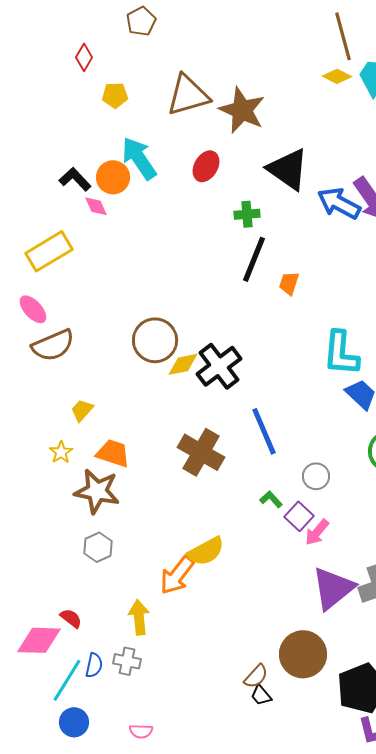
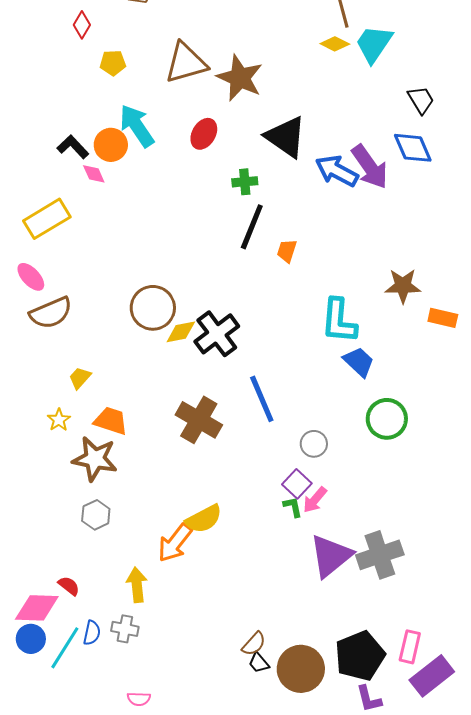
green L-shape: (271, 499) -> (293, 507), moved, turned 30
brown circle: (303, 654) -> (301, 669), moved
blue circle: (74, 722) -> (31, 639), moved

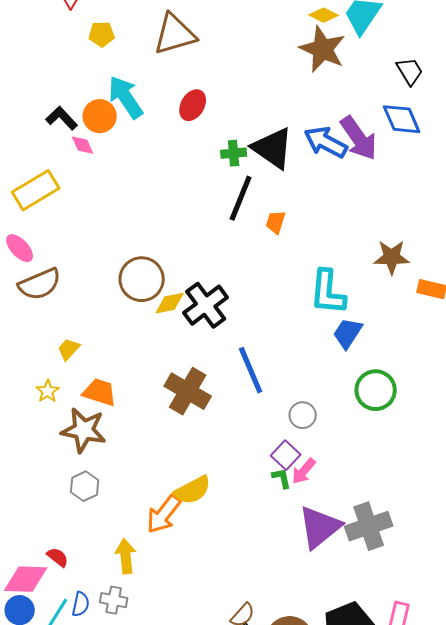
brown star: (240, 78) -> (323, 49), moved
black triangle: (286, 137) -> (273, 148), moved
blue trapezoid: (359, 362) -> (348, 333), turned -100

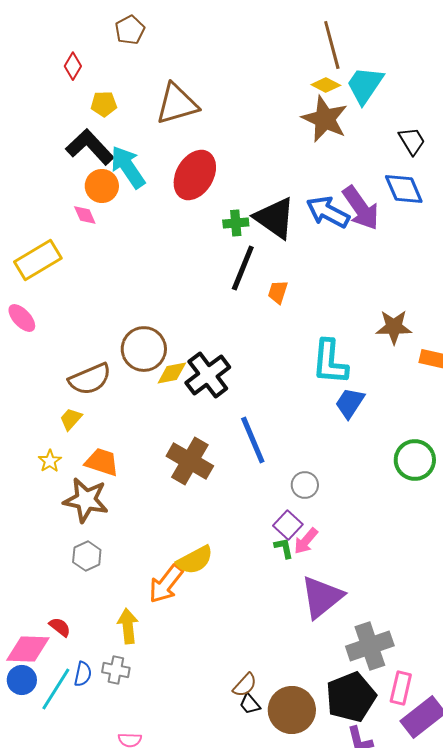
red ellipse: (193, 105) -> (195, 175), size x1.6
black L-shape: (62, 118) -> (90, 147), moved, size x1.5
brown semicircle: (40, 284) -> (90, 379), moved
green circle: (376, 390) -> (415, 460), moved
gray cross: (369, 526) -> (370, 646), moved

